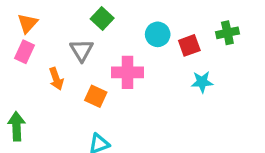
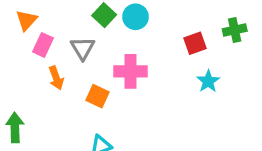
cyan circle: (158, 34) -> (135, 17), moved
pink rectangle: (24, 52) -> (43, 45), moved
cyan star: (202, 82) -> (208, 81), turned -30

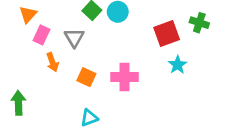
green cross: (235, 30) -> (199, 23), turned 30
red square: (195, 43) -> (167, 34), size x1.4
pink cross: (131, 71) -> (125, 77), moved

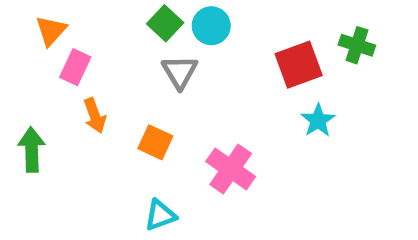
gray triangle: (74, 38) -> (180, 72), moved
pink cross: (125, 77) -> (231, 169), moved, turned 35
green arrow: (18, 103) -> (32, 150), moved

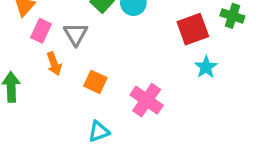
gray triangle: (180, 72) -> (76, 34), moved

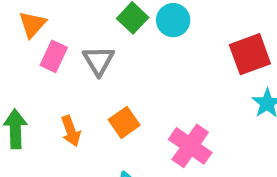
orange arrow: (54, 64) -> (71, 131), moved
orange square: (95, 82) -> (124, 122), turned 30

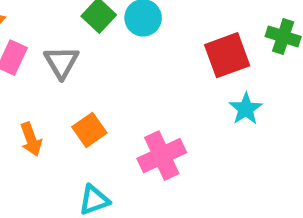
pink cross: (190, 146) -> (162, 156), turned 30

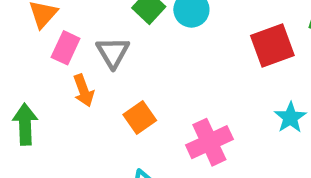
cyan star: (246, 109) -> (290, 117), moved
orange arrow: (31, 139) -> (84, 91), moved

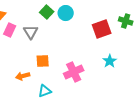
orange arrow: (84, 91) -> (23, 76), moved, turned 96
orange square: (140, 117) -> (43, 61), turned 32

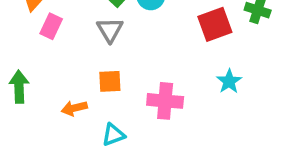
gray triangle: (31, 32) -> (110, 30), moved
pink cross: (74, 72) -> (165, 101), turned 30

